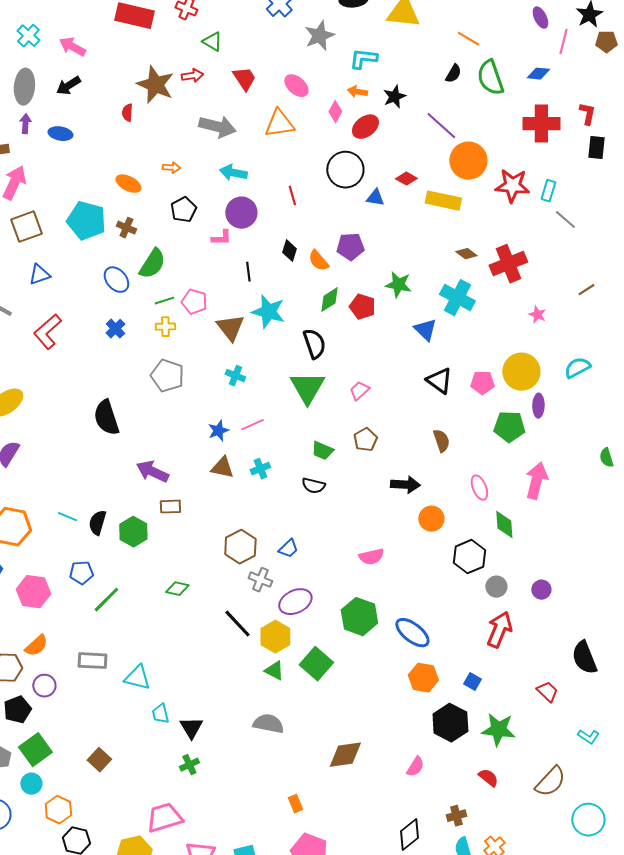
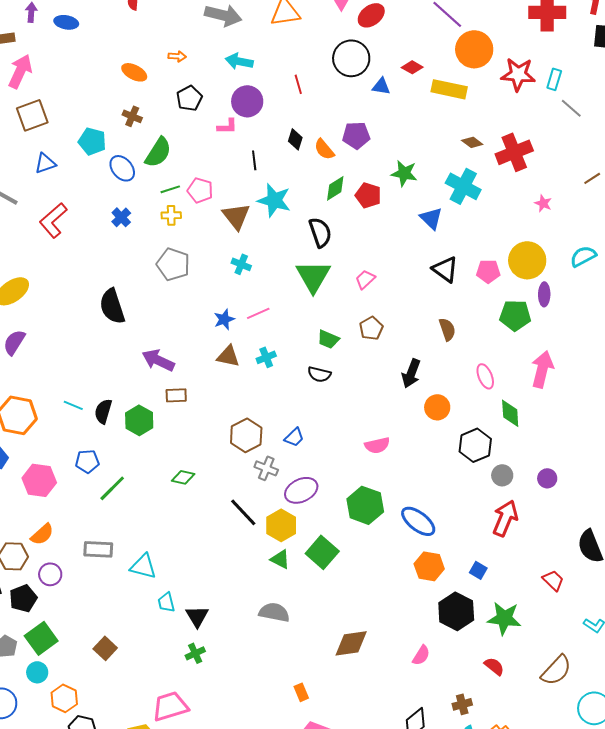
cyan pentagon: (86, 221) -> (92, 141), moved, size x0.7
black arrow: (405, 485) -> (411, 373), turned 108

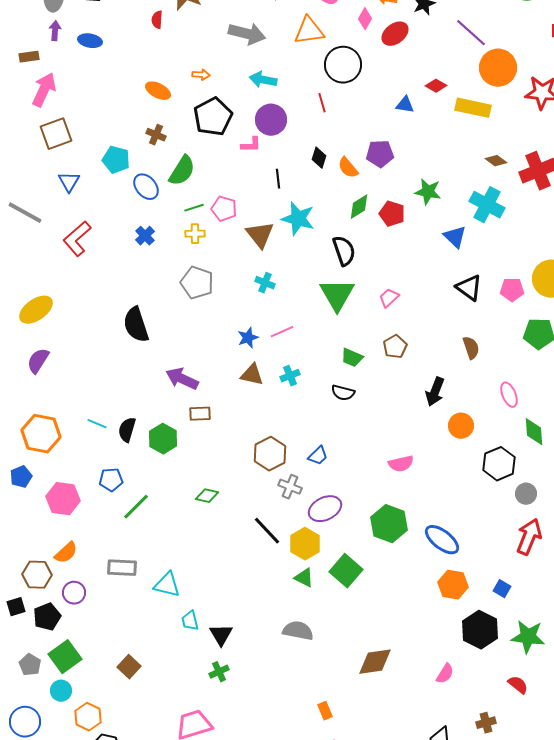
black circle: (351, 58) -> (343, 65), moved
black pentagon: (189, 98) -> (213, 117), size x1.5
blue triangle: (45, 163) -> (69, 182), turned -40

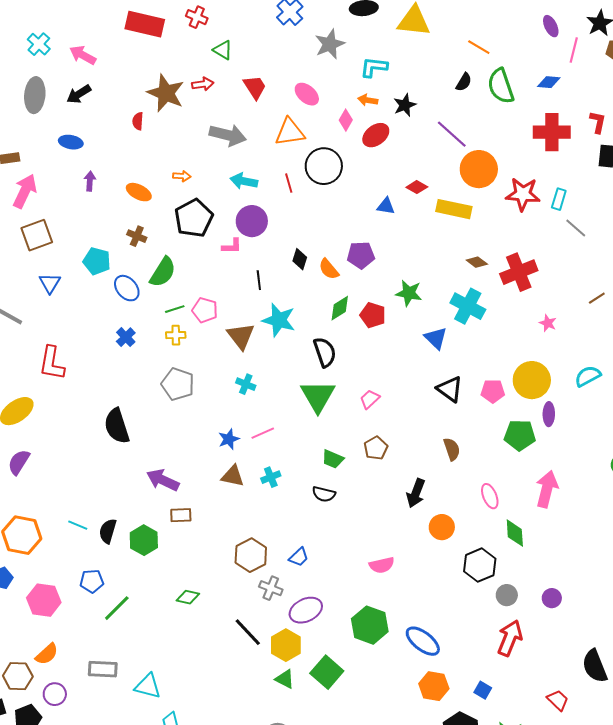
purple arrow: (55, 31) -> (90, 181), moved
red line: (322, 103) -> (289, 183), moved
red L-shape: (77, 239) -> (52, 363), moved, turned -39

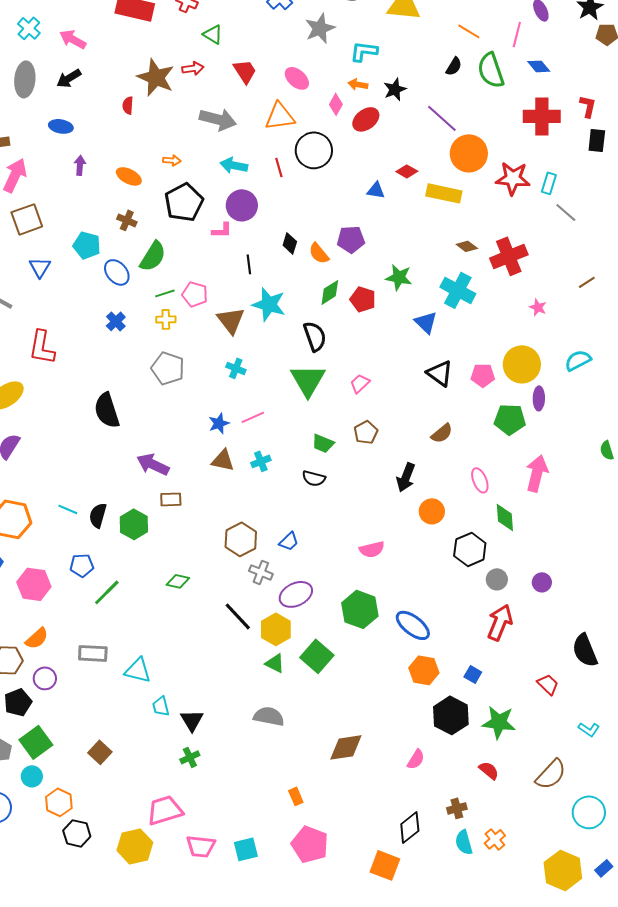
pink line: (574, 50) -> (517, 34), moved
blue diamond: (549, 82) -> (539, 66), turned 45
brown semicircle: (452, 449) -> (442, 433), turned 70

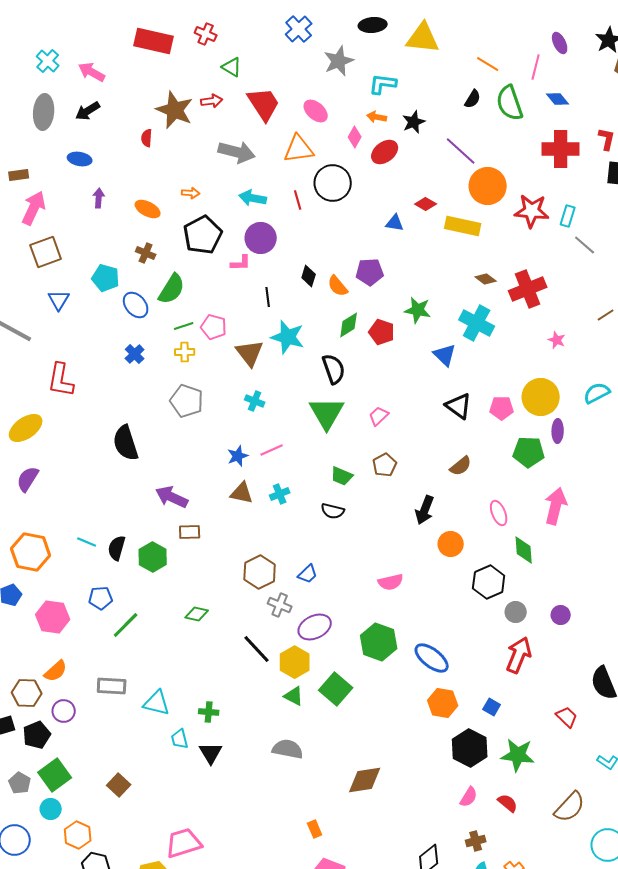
red trapezoid: (245, 71) -> (264, 104), size x1.4
green cross: (190, 757) -> (209, 712), moved, turned 30
pink semicircle: (416, 759) -> (469, 797), moved

